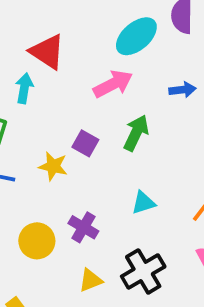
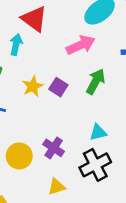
yellow star: (53, 166) -> (33, 86), moved, turned 30
black cross: (143, 272) -> (95, 165), moved

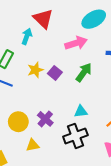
yellow triangle: (57, 187) -> (33, 145), moved

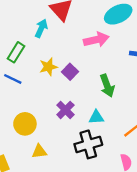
green arrow: (84, 72) -> (107, 86), moved, turned 120
purple cross: (45, 119) -> (65, 110), moved

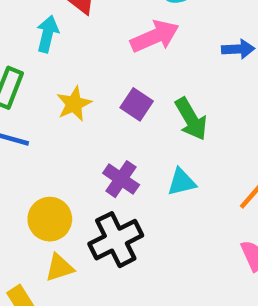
purple square: (70, 72) -> (137, 104), moved
black cross: (88, 144) -> (116, 240), moved
yellow triangle: (39, 151) -> (59, 268), moved

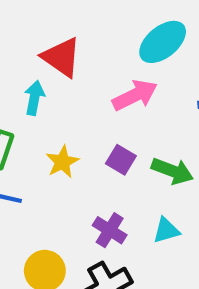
green arrow: (191, 119) -> (172, 171), turned -36

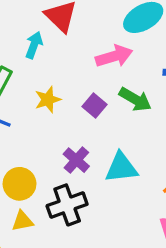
green arrow: (172, 171) -> (135, 99), moved
cyan triangle: (166, 230) -> (121, 168), size x1.5

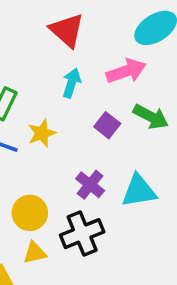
cyan arrow: (34, 45) -> (72, 83), moved
yellow star: (48, 100) -> (42, 133), moved

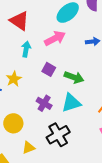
green arrow: (151, 117) -> (74, 77), moved
black cross: (82, 234) -> (58, 135), moved
yellow triangle: (35, 253) -> (29, 148), moved

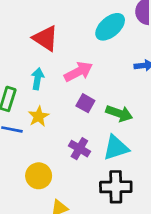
pink arrow: (55, 38) -> (78, 72), moved
cyan arrow: (26, 49) -> (37, 79), moved
black cross: (58, 135) -> (116, 187), moved, turned 30

